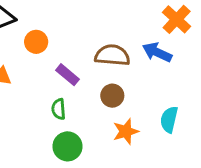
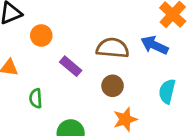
green semicircle: (59, 109) -> (36, 98), moved
cyan semicircle: (169, 120) -> (167, 91), moved

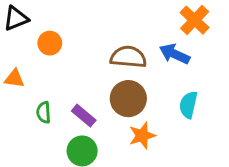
purple rectangle: (71, 66) -> (84, 116), moved
brown circle: (113, 86) -> (128, 99), size x1.5

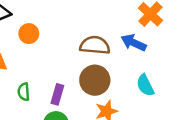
cyan semicircle: (188, 105) -> (145, 85), turned -40
purple rectangle: (84, 116) -> (57, 94), turned 66

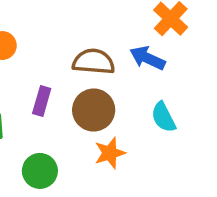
purple rectangle: (57, 94) -> (42, 101), moved

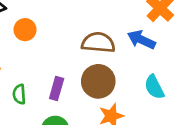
purple rectangle: (42, 101) -> (57, 89), moved

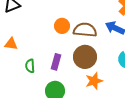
orange circle: (25, 30) -> (62, 26), moved

